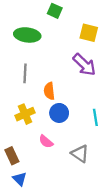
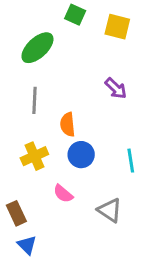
yellow square: (89, 33) -> (117, 27), moved
green ellipse: (27, 35) -> (37, 48), turned -50
purple arrow: (84, 65) -> (116, 88), size x0.7

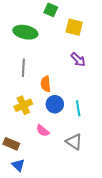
yellow square: (117, 27) -> (74, 27), moved
green ellipse: (37, 48) -> (25, 32), turned 55
cyan line: (131, 161) -> (78, 108), moved
brown rectangle: (16, 213) -> (11, 144), turned -42

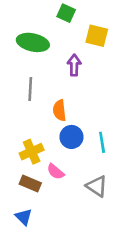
purple arrow: (78, 60) -> (74, 65), moved, turned -133
yellow cross: (23, 105) -> (32, 152), moved
brown rectangle: (11, 144) -> (30, 184), moved

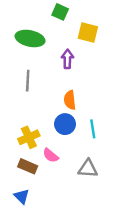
orange semicircle: (59, 110) -> (70, 100), moved
gray triangle: (97, 186) -> (88, 169), turned -30

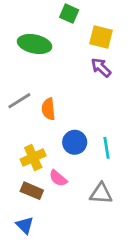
purple arrow: (67, 59) -> (101, 68), moved, turned -48
gray line: (28, 81) -> (19, 101), moved, turned 55
orange semicircle: (70, 100) -> (48, 109), moved

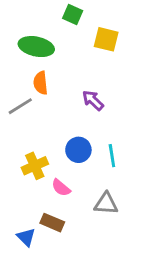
purple arrow: (101, 68) -> (93, 100), moved
orange semicircle: (48, 109) -> (41, 83), moved
brown rectangle: (32, 191) -> (52, 223), moved

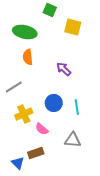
gray line: (20, 106) -> (14, 87), moved
brown rectangle: (52, 223) -> (36, 153), turned -42

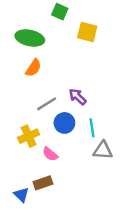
orange semicircle: (28, 57) -> (33, 68), turned -140
purple arrow: (64, 69) -> (78, 97), moved
gray line: (14, 87) -> (47, 104), moved
gray triangle: (73, 140) -> (103, 150), moved

